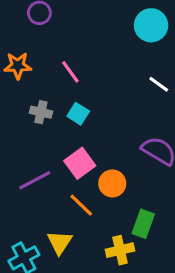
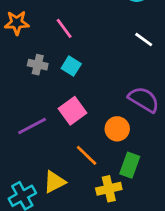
orange circle: (112, 183) -> (117, 129), moved
orange line: (81, 205) -> (87, 155), moved
yellow triangle: (60, 242) -> (54, 182), turned 30

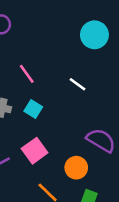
white line: (144, 40) -> (78, 84), moved

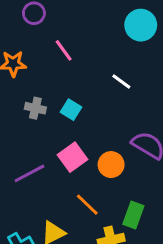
pink line: (27, 74) -> (64, 50), moved
orange circle: (76, 168) -> (111, 165), moved

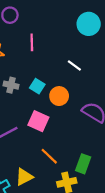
pink line: (64, 50) -> (32, 42), turned 35
pink square: (72, 157) -> (38, 121), turned -30
orange circle: (111, 165) -> (59, 96), moved

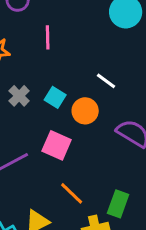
white line: (74, 65) -> (106, 81), moved
gray cross: (11, 85) -> (19, 96), turned 32

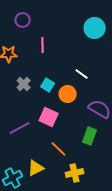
green rectangle: (118, 204) -> (90, 136), moved

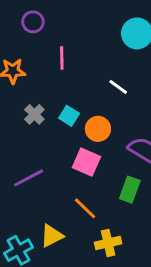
white line: (82, 74) -> (118, 87), moved
pink square: (49, 117) -> (86, 162), moved

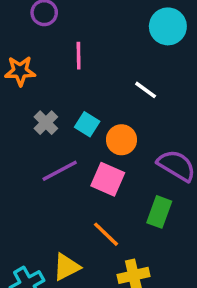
purple line: (29, 178) -> (60, 171), moved

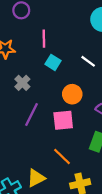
cyan square: (87, 124) -> (53, 62), moved
purple line: (60, 171) -> (31, 115), turned -35
pink square: (108, 179) -> (63, 120), turned -30

